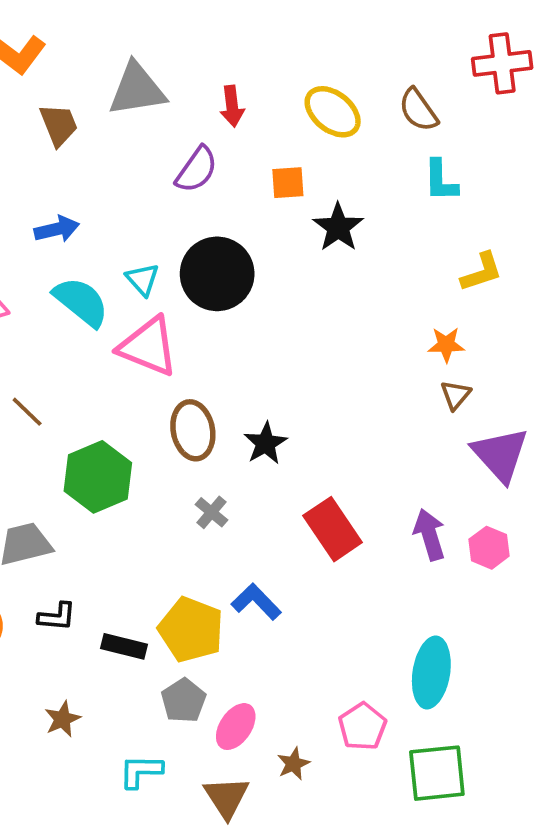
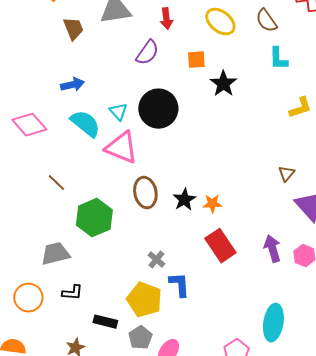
orange star: (446, 345) -> (212, 204), moved
gray cross: (212, 512) -> (156, 260), moved
blue L-shape: (256, 602) -> (179, 285), turned 40
black rectangle: (124, 646) -> (105, 322), moved

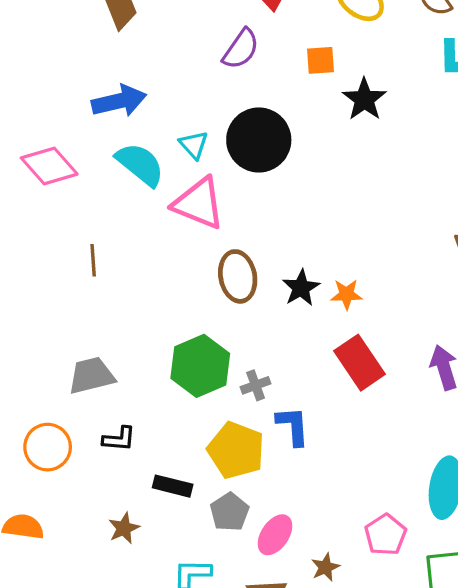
blue arrow: (72, 85) -> (119, 101), size x1.4
brown line: (56, 183) -> (93, 260), turned 42
green hexagon: (94, 218) -> (200, 366), moved
gray cross: (156, 260) -> (256, 385), turned 30

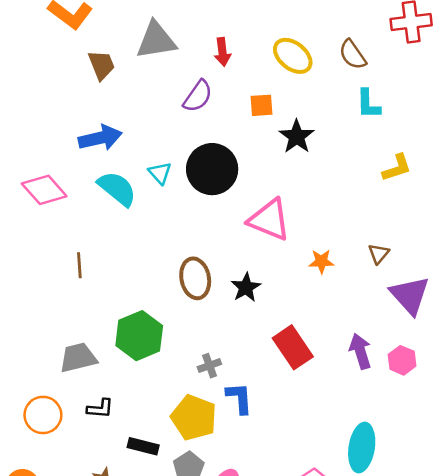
pink triangle: (199, 203) -> (269, 220), moved
orange star: (346, 294) -> (321, 261), moved
green hexagon: (200, 366) -> (139, 336), moved

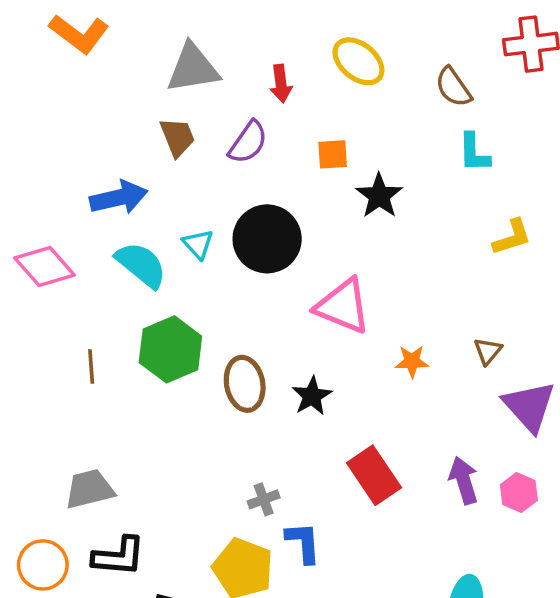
yellow ellipse: (293, 56) -> (358, 61), moved
brown trapezoid: (101, 65) -> (177, 137), moved
green hexagon: (139, 336) -> (170, 349), moved
black L-shape: (100, 408) -> (119, 556), size x1.5

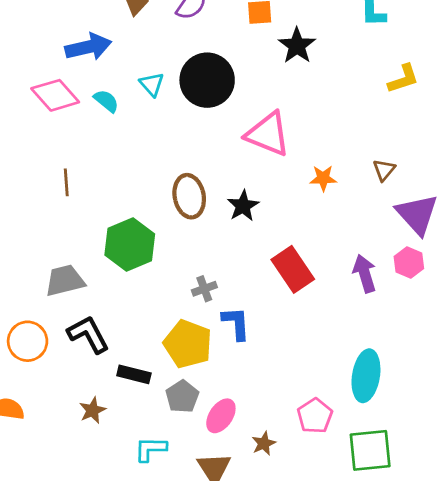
cyan semicircle: (141, 265) -> (106, 101), size x0.6
pink diamond: (45, 267) -> (55, 95), moved
green hexagon: (170, 349) -> (130, 245), moved
pink hexagon: (519, 492) -> (409, 262), moved
black L-shape: (119, 556) -> (88, 334), turned -123

